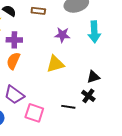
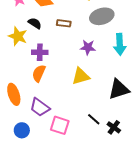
black triangle: (93, 77) -> (119, 89), size x1.6
black cross: (88, 96) -> (114, 127), moved
black line: (68, 107) -> (94, 119), turned 32

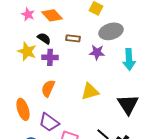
purple star: (88, 47) -> (97, 52), moved
purple cross: (40, 52) -> (50, 57), moved
black triangle: (119, 89) -> (128, 104), turned -45

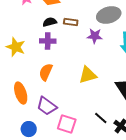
black semicircle: (44, 38) -> (50, 22), moved, turned -48
yellow star: (27, 51) -> (16, 47), moved

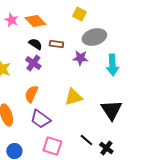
black semicircle: (50, 22) -> (35, 44), turned 48
purple cross: (48, 41) -> (33, 63), turned 35
purple trapezoid: (47, 106) -> (40, 119), moved

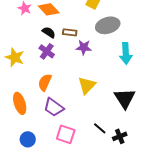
purple star: (80, 58) -> (84, 47), moved
yellow triangle: (73, 97) -> (87, 85), turned -30
black cross: (106, 148) -> (120, 136), turned 32

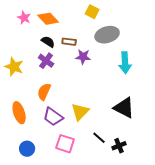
yellow triangle: (87, 85) -> (80, 112), moved
black triangle: (125, 98) -> (124, 108), turned -30

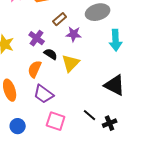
black semicircle: (48, 42) -> (51, 54), moved
brown rectangle: (69, 42) -> (60, 19), turned -48
yellow triangle: (80, 112) -> (71, 63), moved

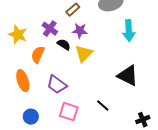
purple star: (74, 34) -> (80, 31), moved
orange semicircle: (35, 69) -> (38, 55), moved
black cross: (110, 123) -> (143, 120), moved

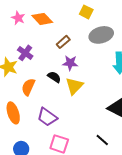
purple cross: (50, 29) -> (25, 53), moved
black line: (103, 106) -> (102, 140), moved

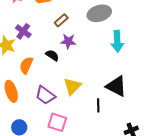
yellow triangle: (74, 86) -> (72, 86), moved
black line: (102, 140) -> (98, 105), moved, turned 48

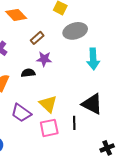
black semicircle: (52, 55) -> (28, 73), turned -40
yellow triangle: (72, 86) -> (48, 104), turned -30
pink square: (57, 122) -> (49, 128), moved, turned -30

